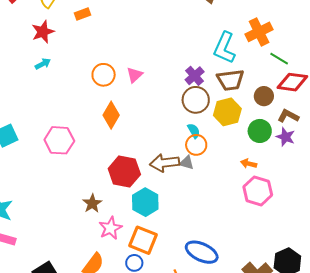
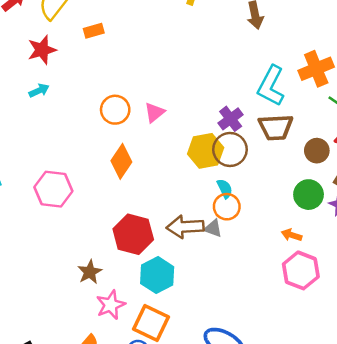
yellow hexagon: (227, 112) -> (206, 151), moved

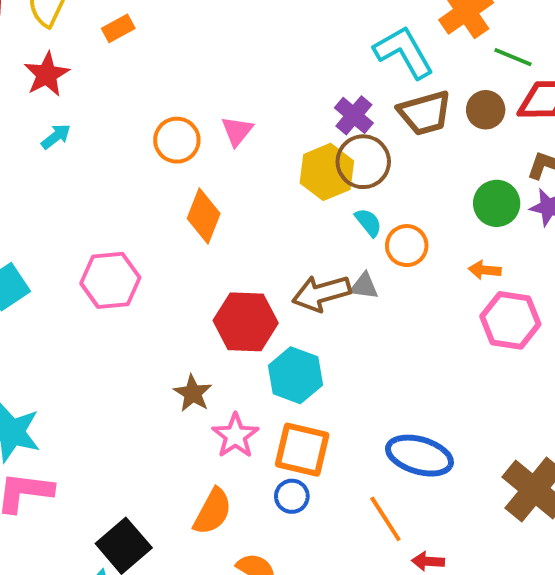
cyan L-shape: (271, 86) -> (404, 52), turned 135
brown circle: (317, 151) -> (486, 110), moved
orange circle: (227, 207) -> (407, 246), moved

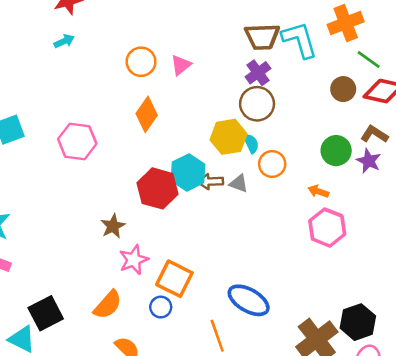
brown trapezoid: (425, 113) -> (262, 37), moved
yellow hexagon: (327, 172) -> (229, 137), moved
brown arrow: (321, 293) -> (210, 182), size x0.7
cyan hexagon: (295, 375) -> (188, 172), moved

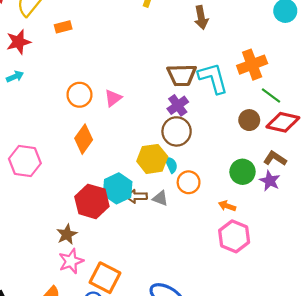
brown star: (113, 226) -> (67, 234), moved

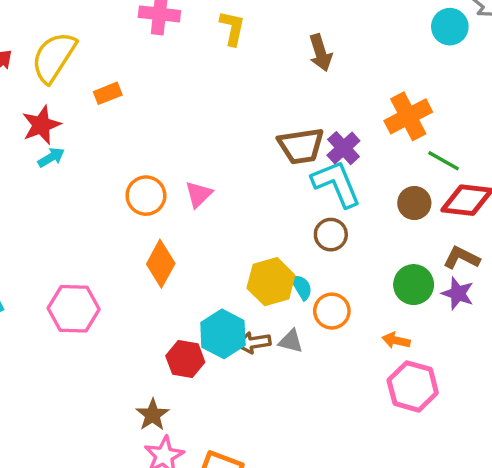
cyan arrow: (15, 77) -> (51, 157), moved
cyan L-shape: (213, 78) -> (336, 184), moved
purple cross: (178, 105) -> (343, 148), moved
brown circle: (177, 131) -> (331, 235), moved, size x0.7
red hexagon: (92, 201) -> (185, 359), size x0.7

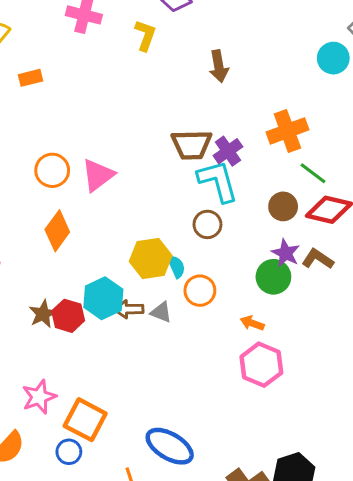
pink triangle: (199, 194) -> (98, 175), size x1.4
purple star: (458, 293) -> (286, 253), moved
brown star: (153, 415) -> (43, 314), moved

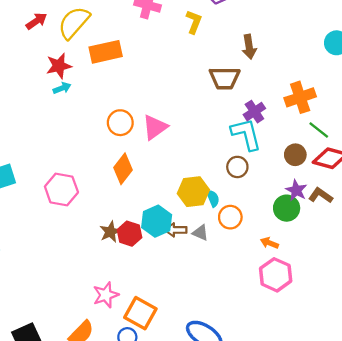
orange rectangle: (31, 78) -> (106, 52), size x1.8
brown trapezoid: (192, 145) -> (225, 78), moved

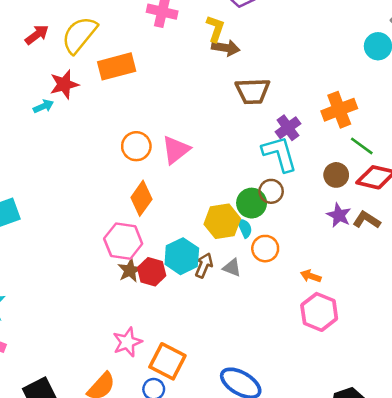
brown arrow: (249, 47) -> (226, 48), moved, turned -70
cyan arrow: (62, 88) -> (43, 106), moved
pink hexagon: (61, 189) -> (123, 241), moved
green circle: (287, 208) -> (252, 203), moved
brown arrow: (176, 230) -> (204, 265), turned 115

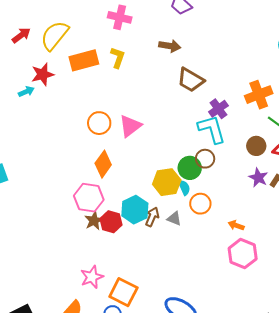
yellow L-shape: (215, 29) -> (118, 58), moved
brown trapezoid: (253, 91) -> (191, 80), turned 32

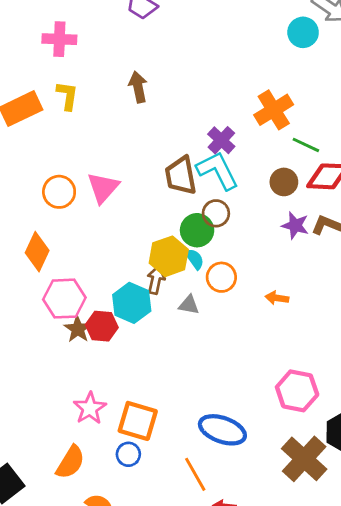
brown arrow: (170, 46) -> (138, 87), moved, turned -100
brown trapezoid: (191, 80) -> (181, 176), moved, turned 60
orange diamond: (103, 164) -> (37, 252), moved
brown arrow: (152, 217) -> (156, 280), moved
pink hexagon: (243, 254) -> (297, 391), moved

